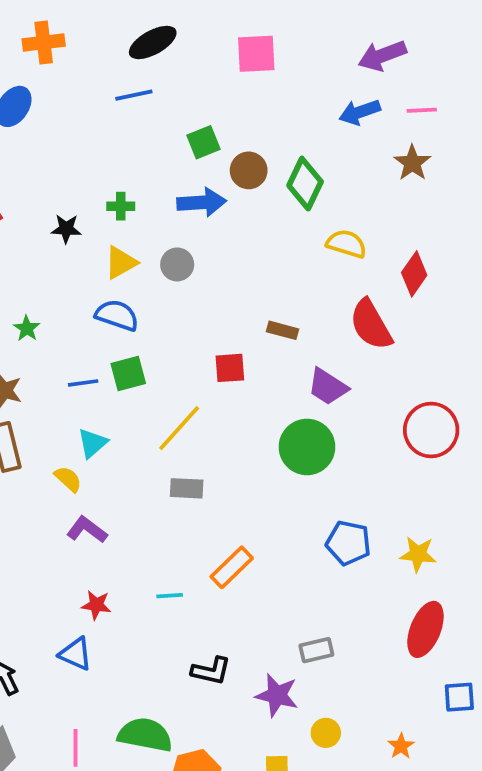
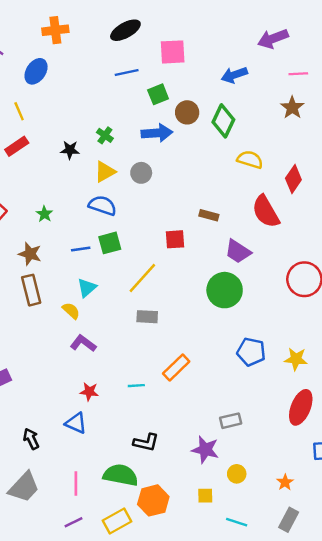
pink square: (256, 54) -> (173, 52), moved
blue line: (134, 95) -> (127, 73), moved
blue arrow: (360, 112) -> (234, 75), moved
green cross: (121, 206) -> (105, 135), turned 35
black L-shape: (211, 671) -> (146, 442), moved

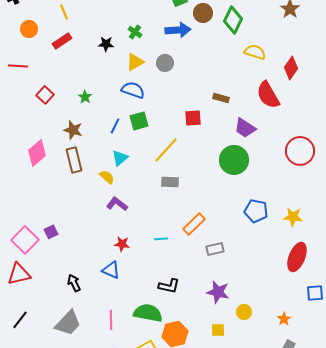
blue line: (81, 249) -> (115, 126), turned -56
gray rectangle: (231, 421) -> (215, 249), moved

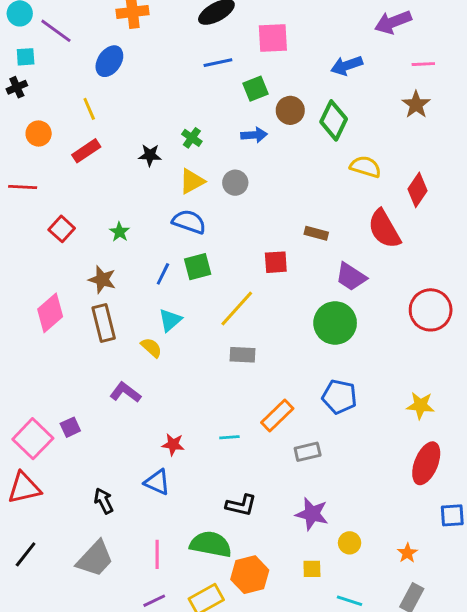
blue arrow: (178, 30) -> (254, 135), size x0.7
purple L-shape: (117, 204) -> (125, 392), moved
blue pentagon: (256, 211) -> (339, 397), moved

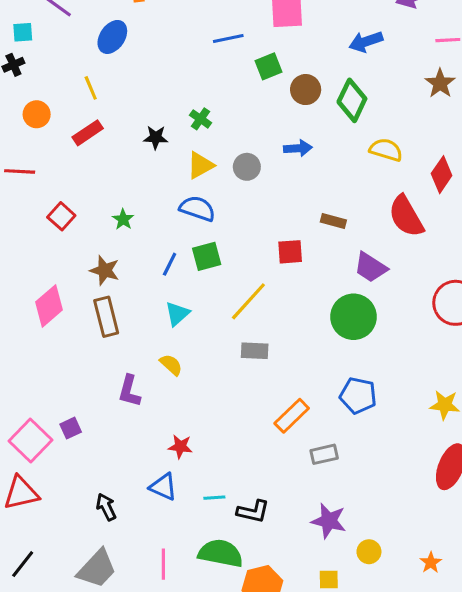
blue arrow: (254, 135) -> (298, 148), moved
yellow semicircle: (151, 348) -> (171, 365), moved
purple L-shape: (125, 392) -> (129, 391), turned -112
cyan line: (229, 437) -> (214, 498), moved

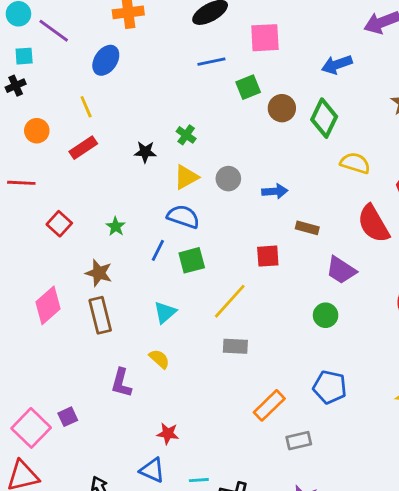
blue arrow: (298, 148) -> (275, 191), moved
blue line: (170, 264) -> (158, 250), moved
green circle: (354, 317) -> (326, 315), size x0.6

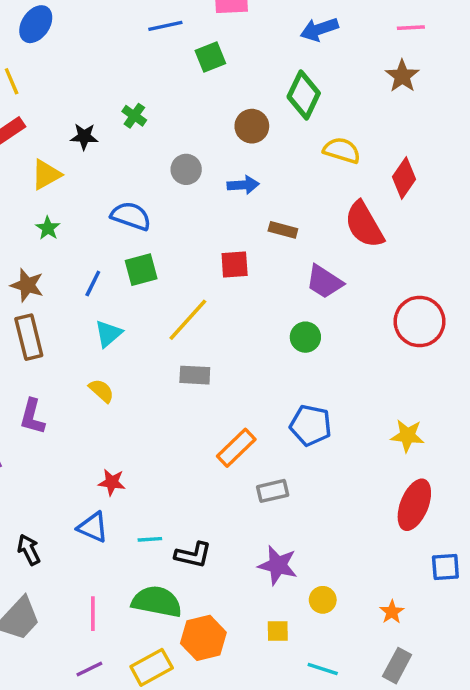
brown circle: (282, 108) -> (252, 126), moved
yellow triangle: (186, 177) -> (46, 175), moved
blue line: (158, 250) -> (93, 283), moved
purple L-shape: (121, 383) -> (32, 417), moved

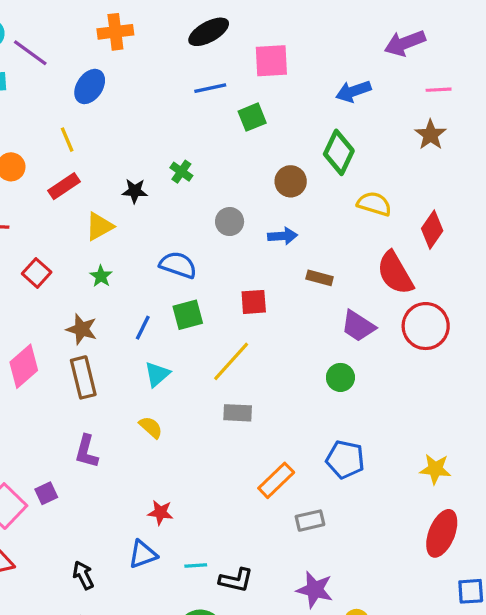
red square: (235, 264) -> (254, 302), moved
red circle: (420, 322) -> (426, 326), moved
blue triangle: (93, 527) -> (143, 554), turned -44

